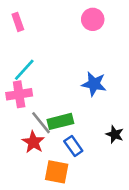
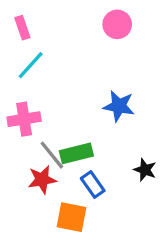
cyan line: (24, 70) -> (31, 65), moved
red star: (33, 142) -> (42, 180), turned 30

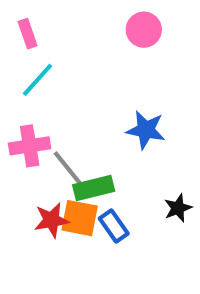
gray line: (52, 155) -> (68, 168), moved
black star: (145, 170) -> (178, 208), turned 30
orange square: (71, 217) -> (80, 218), moved

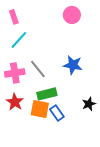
gray line: (68, 168) -> (38, 69), moved
red star: (52, 220) -> (15, 102), moved, turned -30

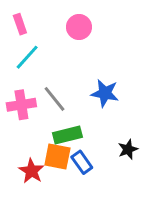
pink circle: (72, 15) -> (79, 27), moved
red star: (15, 102) -> (31, 171), moved

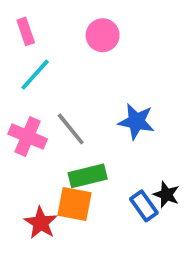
pink cross: (21, 105) -> (28, 136), turned 32
black star: (128, 149) -> (166, 195), turned -30
blue rectangle: (82, 162) -> (144, 206), moved

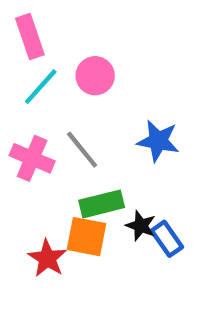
pink rectangle: (26, 31) -> (30, 37), size x1.4
pink circle: (103, 35) -> (95, 76), moved
black star: (166, 195) -> (141, 226), moved

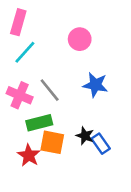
pink rectangle: (30, 37) -> (18, 22), turned 35
pink circle: (95, 76) -> (80, 39), moved
green rectangle: (102, 204) -> (39, 123), moved

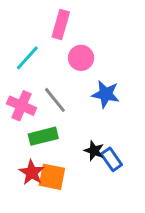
pink rectangle: (18, 22) -> (61, 24), moved
pink circle: (80, 39) -> (81, 58), moved
orange square: (52, 142) -> (52, 177), moved

